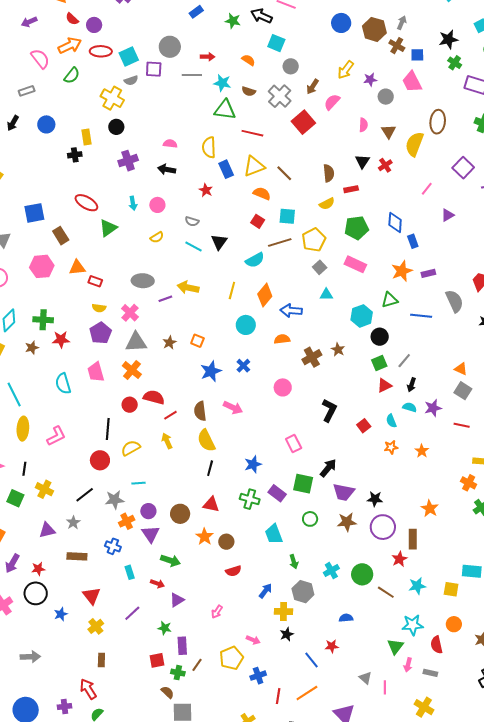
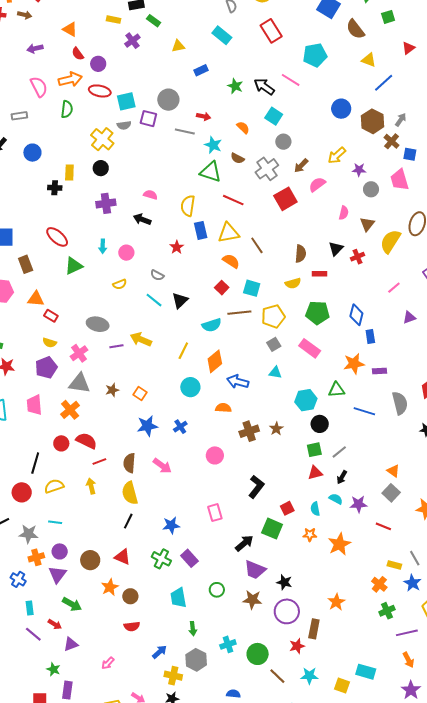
green semicircle: (72, 76) -> (67, 109), turned -42
orange star: (422, 451) -> (339, 544), size x1.6
green square: (303, 484) -> (272, 529), moved
purple line: (132, 613) -> (33, 634), moved, turned 72

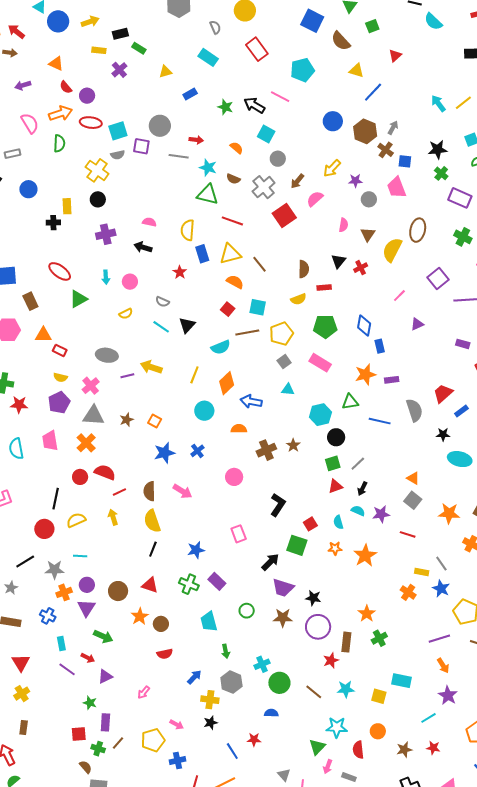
green cross: (387, 611) -> (379, 638), moved
green circle: (258, 654) -> (279, 683), moved

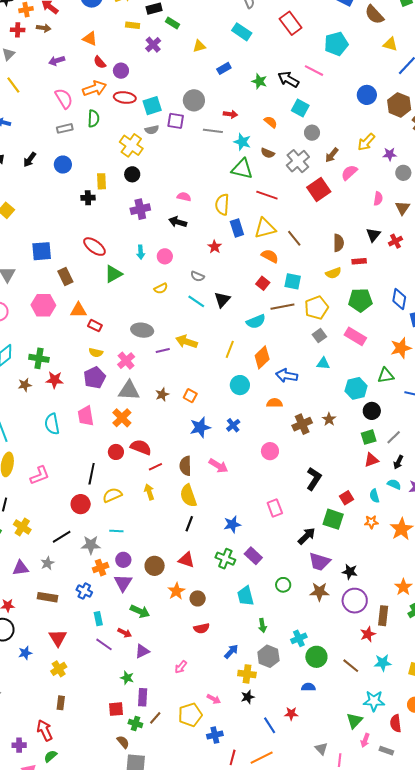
gray rectangle: (13, 154) -> (65, 128), moved

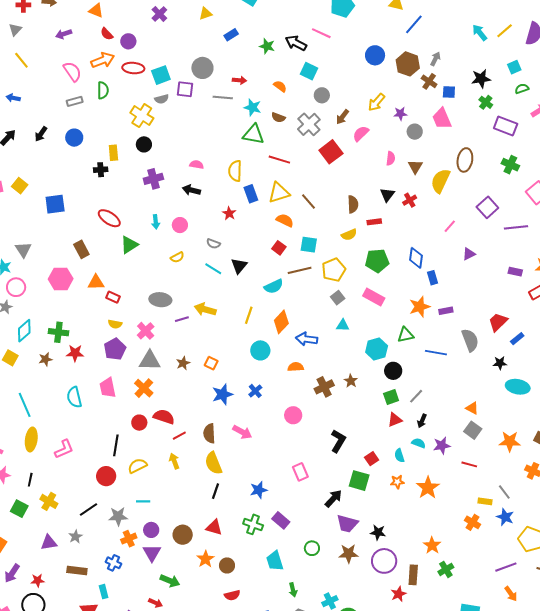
blue square: (42, 251) -> (55, 204), moved
cyan rectangle: (98, 619) -> (104, 592), moved

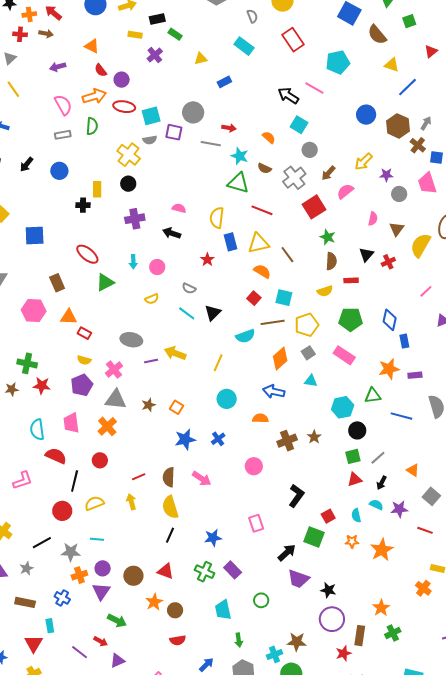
green star: (267, 46) -> (328, 237), moved
orange diamond: (281, 322) -> (280, 359), moved
orange triangle: (472, 408) -> (413, 470), moved
red semicircle: (164, 417) -> (56, 456), moved
brown star: (348, 554) -> (297, 642), moved

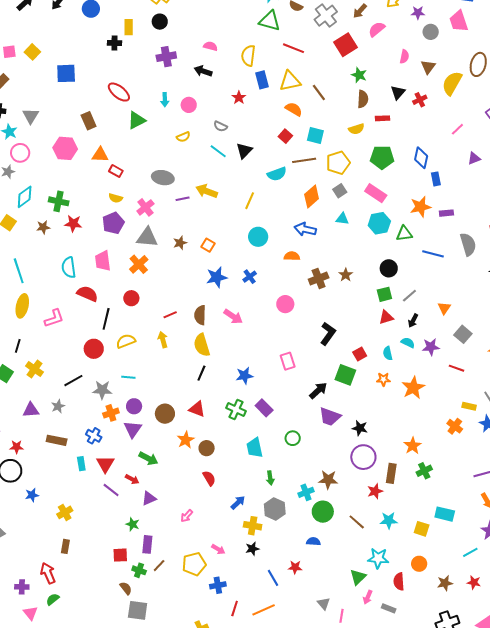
cyan hexagon: (343, 407) -> (379, 223), moved
orange triangle: (413, 470) -> (444, 308), turned 32
red semicircle: (178, 640) -> (209, 478), turned -112
red triangle: (34, 644) -> (105, 464), moved

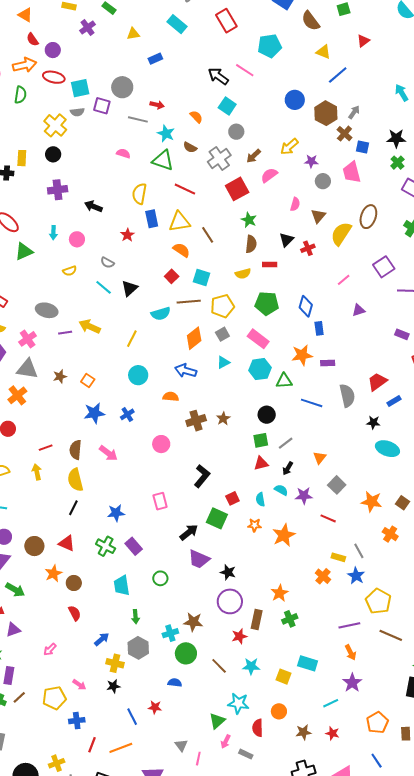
pink semicircle: (210, 46) -> (123, 153), moved
cyan triangle: (342, 219) -> (223, 362), turned -40

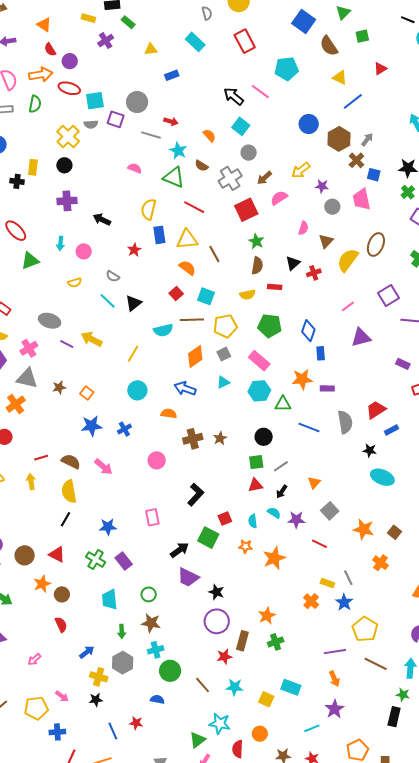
purple triangle: (359, 310) -> (361, 337), size x1.5
purple line: (65, 333) -> (67, 344), turned 32
brown semicircle: (76, 450) -> (71, 462), turned 108
brown star: (193, 622) -> (151, 623), moved

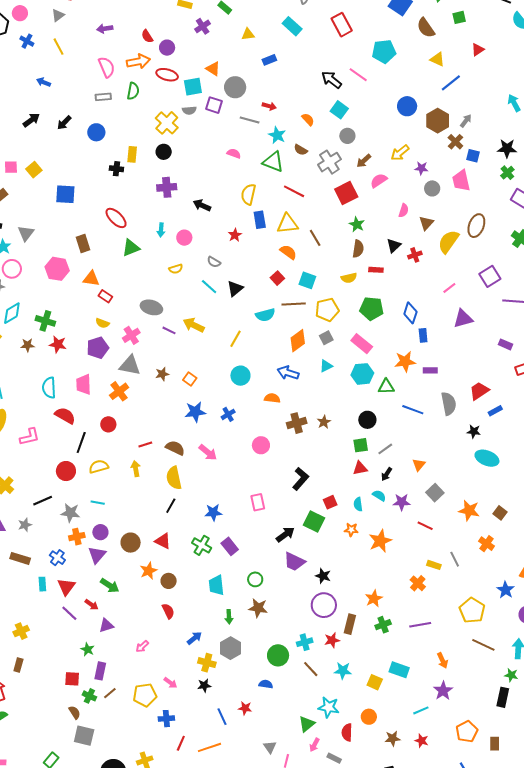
orange triangle: (44, 25) -> (213, 69), moved
blue star: (344, 602) -> (506, 590), moved
cyan cross: (156, 650) -> (305, 642), moved
purple line: (335, 652) -> (420, 625), moved

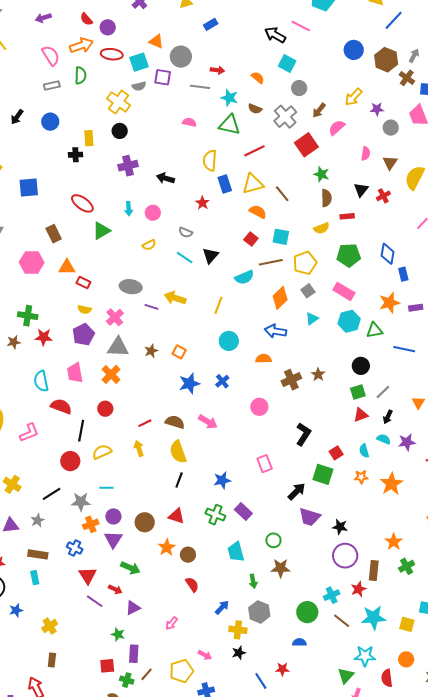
red line: (294, 191) -> (255, 151), turned -45
cyan rectangle: (42, 584) -> (35, 578), moved
cyan star: (343, 671) -> (374, 618), size x1.4

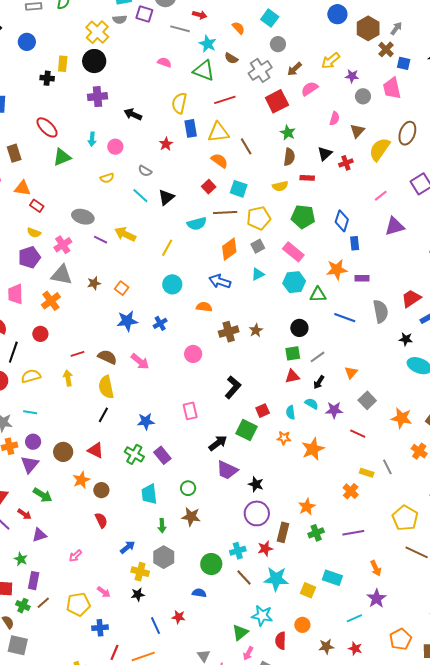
black circle: (120, 131) -> (94, 61), size x1.5

